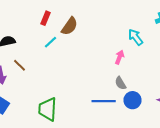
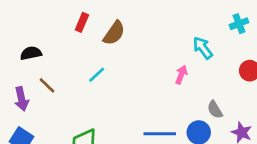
cyan line: (50, 42) -> (97, 75), moved
gray semicircle: (120, 83) -> (215, 110), moved

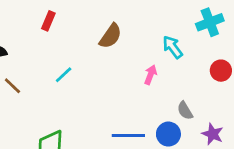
cyan cross: (239, 24) -> (210, 22), size x1.4
brown semicircle: (114, 33) -> (110, 36), moved

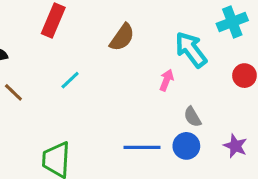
red rectangle: (48, 21) -> (53, 20), size x1.5
cyan arrow: (173, 47) -> (191, 50), size x1.4
gray semicircle: (185, 111) -> (192, 117), moved

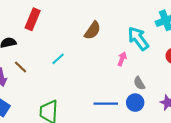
red rectangle: (53, 20) -> (33, 19), moved

